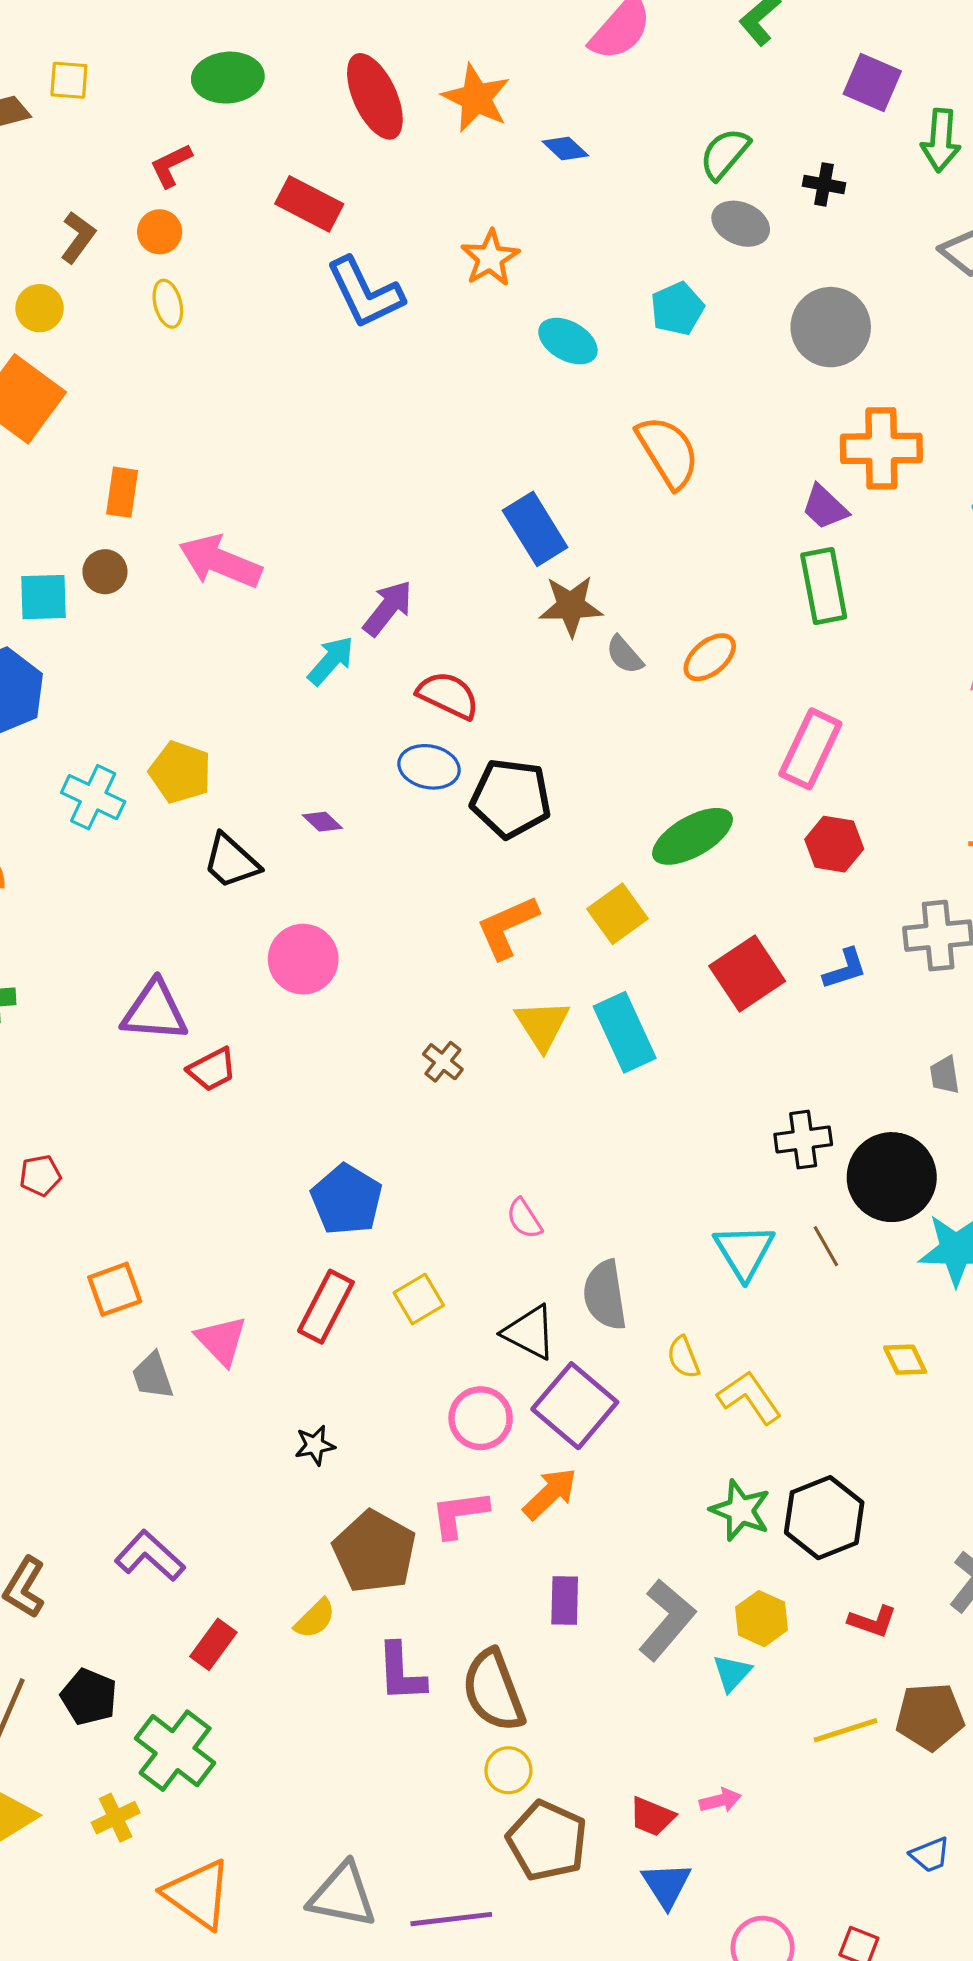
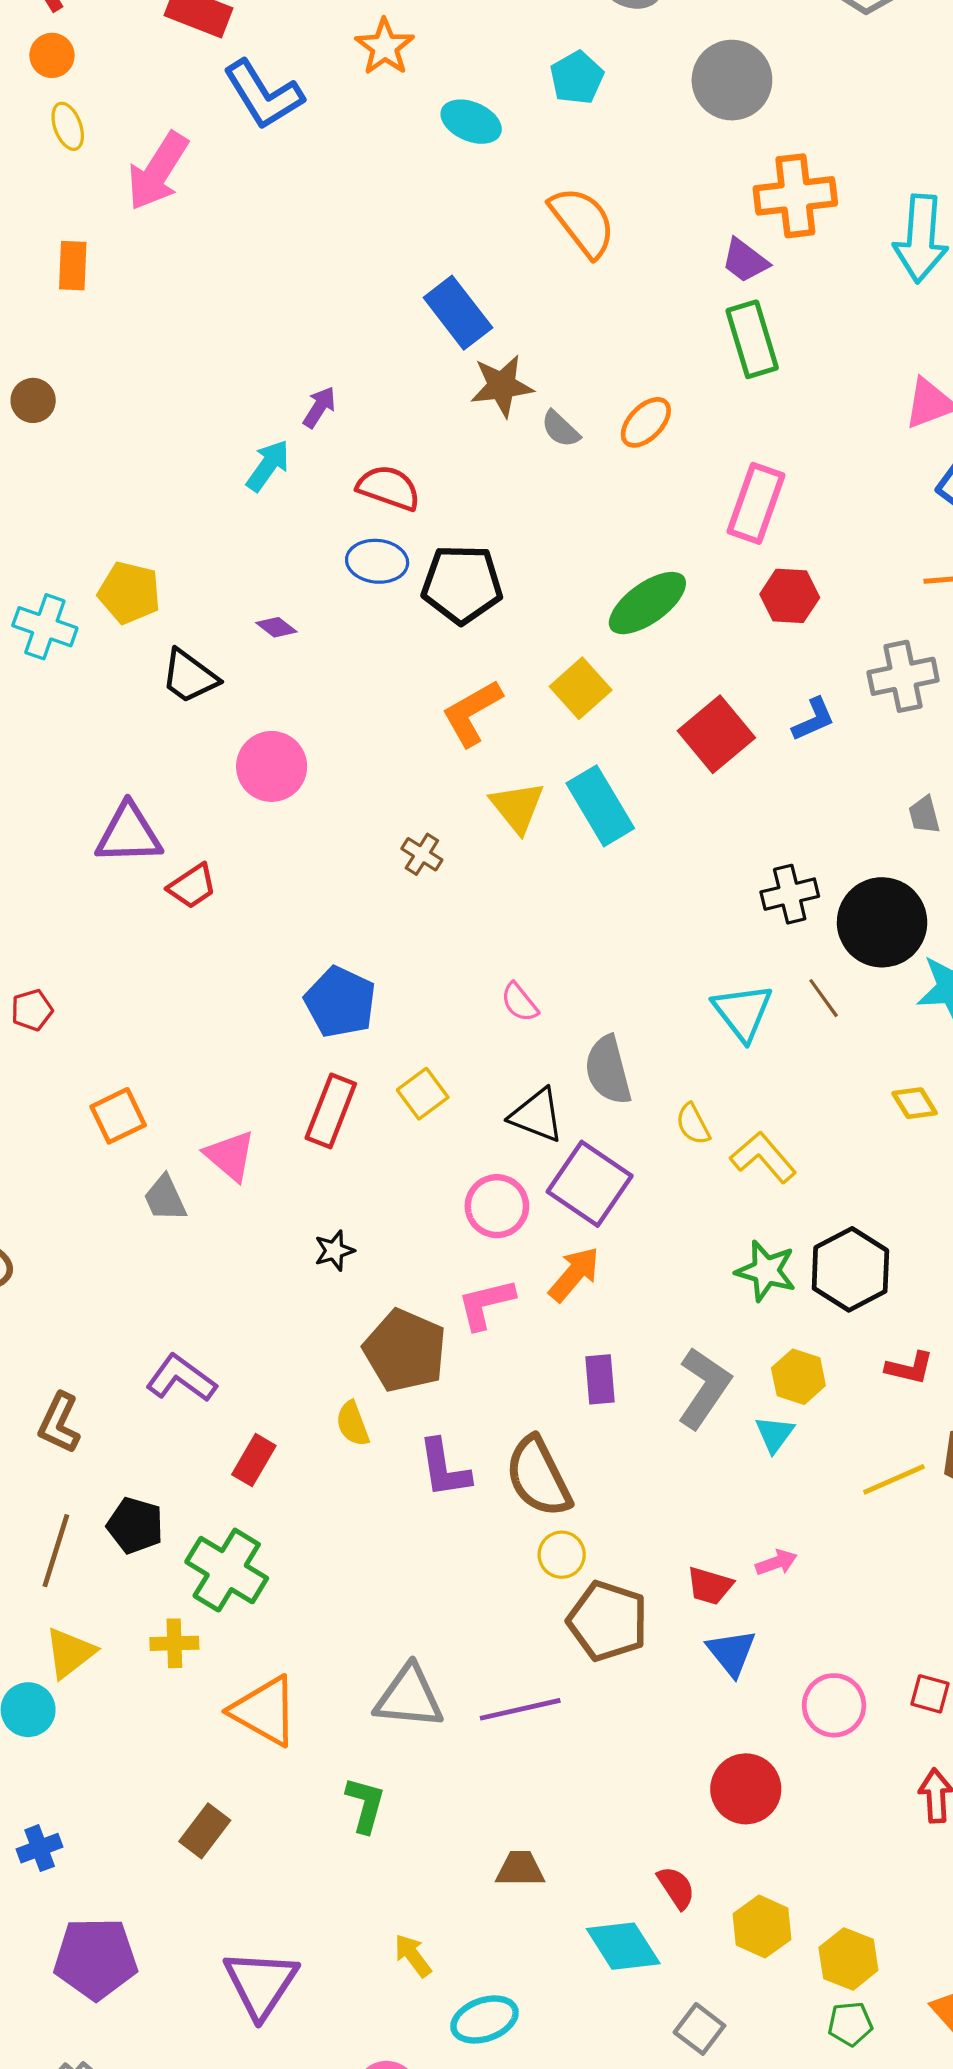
orange rectangle: (122, 492) -> (73, 266), moved
pink arrow: (220, 561) -> (158, 171), moved, turned -74
purple arrow: (388, 608) -> (319, 407), size x0.7
yellow semicircle: (315, 1619) -> (353, 1424), turned 120
yellow cross: (116, 1818) -> (174, 1643), turned 30

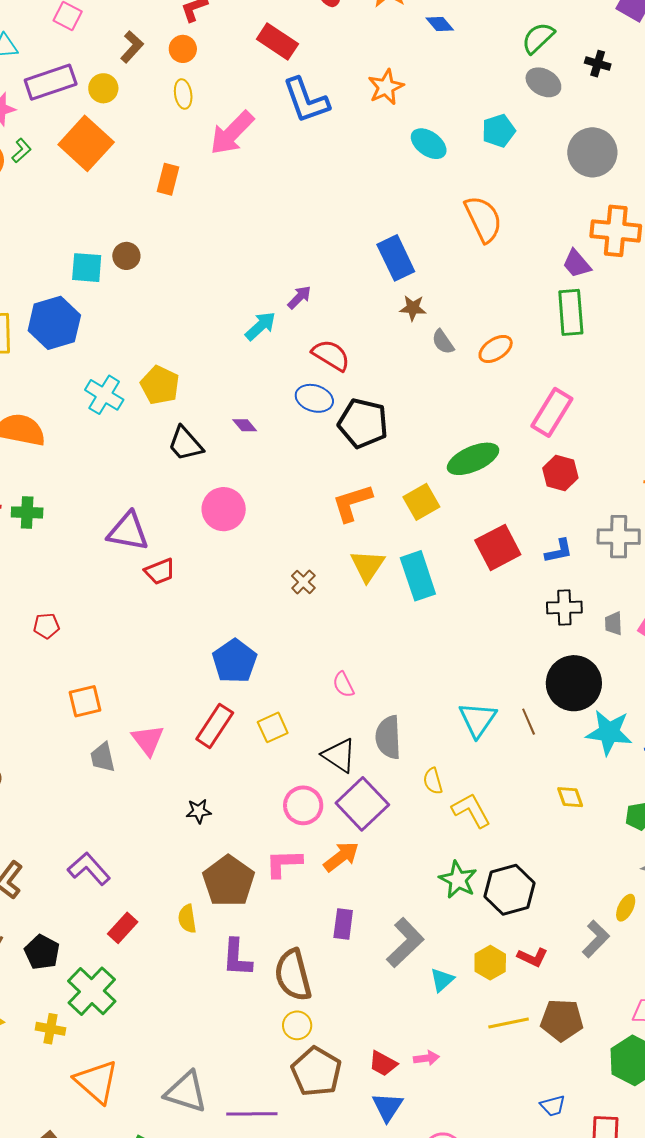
brown star: (502, 386) -> (413, 308), size x0.7
black cross: (790, 894) -> (564, 608), moved
yellow hexagon: (798, 1377) -> (490, 963), moved

